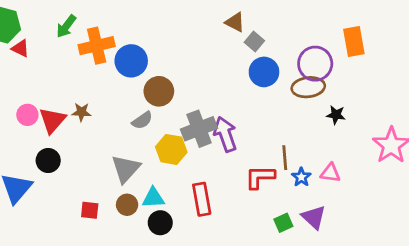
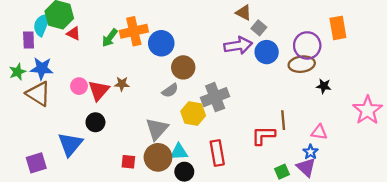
green arrow: (66, 26) -> (110, 38), moved
purple arrow: (225, 134) -> (238, 45), moved, turned 100
blue star: (301, 177) -> (310, 152), moved
brown circle: (127, 205) -> (158, 157), size x1.6

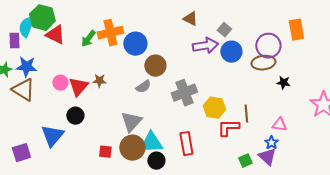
brown triangle: (244, 13) -> (190, 19), moved
red triangle: (74, 33) -> (55, 35), size x1.5
yellow hexagon: (193, 113) -> (214, 108), moved
cyan triangle: (179, 152) -> (151, 143), size x1.4

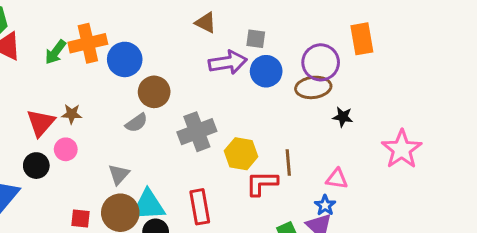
gray square: (224, 30) -> (256, 39), turned -32
pink circle: (60, 83) -> (66, 149), moved
gray triangle: (131, 122) -> (119, 174), size x0.7

